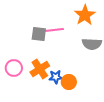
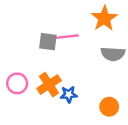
orange circle: (69, 82) -> (109, 107), moved

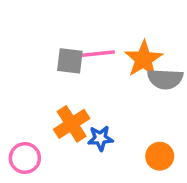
orange star: (104, 18) -> (144, 59), moved
pink circle: (17, 83) -> (25, 158), moved

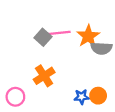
gray square: (70, 61) -> (43, 37), turned 35
blue star: (100, 138) -> (82, 97), moved

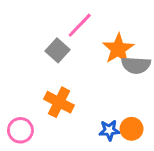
pink line: (60, 33) -> (80, 25), moved, turned -40
orange cross: (44, 76) -> (59, 102), turned -30

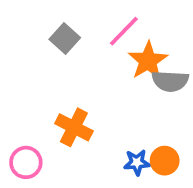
pink line: (80, 25) -> (124, 31), moved
gray square: (57, 50) -> (65, 38), moved

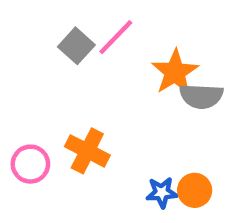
pink line: (124, 31) -> (116, 37), moved
pink circle: (26, 162) -> (30, 164), moved

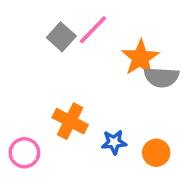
pink circle: (30, 164) -> (24, 153), moved
blue star: (162, 193) -> (114, 142), moved

